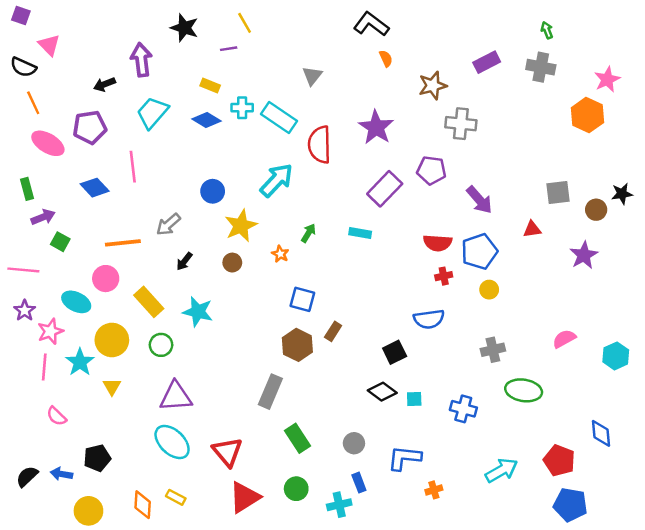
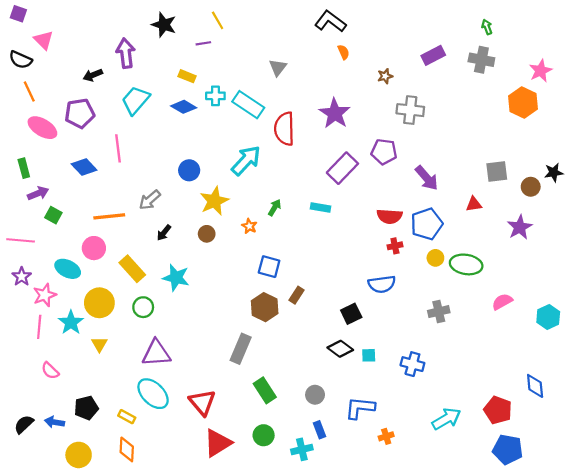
brown star: (433, 86) -> (385, 76), size x0.6
green ellipse: (524, 390) -> (466, 264), moved
yellow rectangle: (176, 497) -> (127, 417), moved

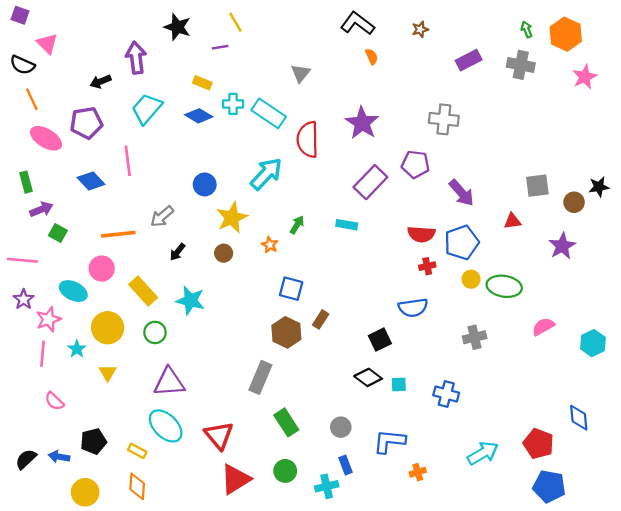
brown star: (385, 76) -> (420, 29), moved
orange hexagon: (523, 102) -> (566, 34), moved
cyan star: (71, 322) -> (77, 349), size x0.7

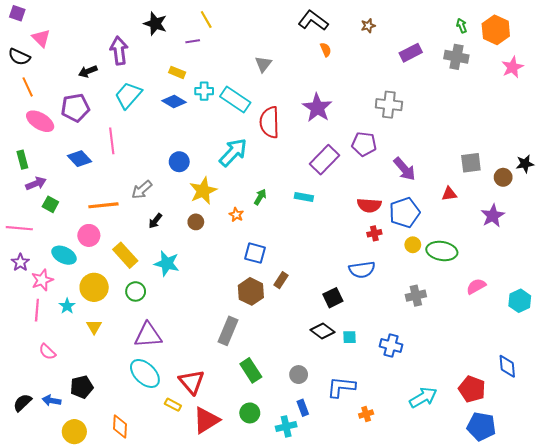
yellow rectangle: (137, 451) -> (173, 405), moved

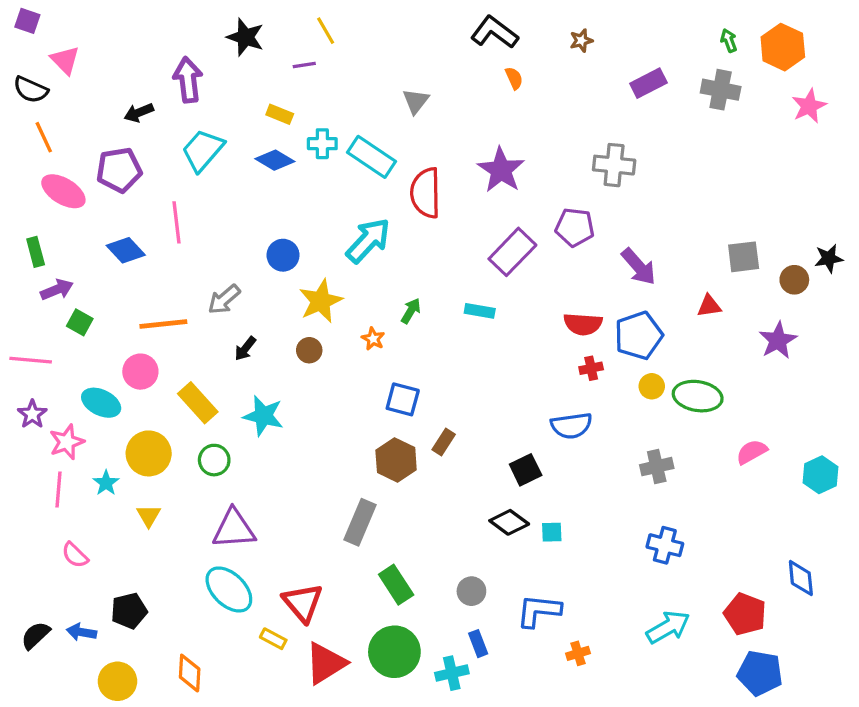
blue cross: (391, 345) -> (665, 545), moved
green circle: (250, 413) -> (394, 652), size x1.6

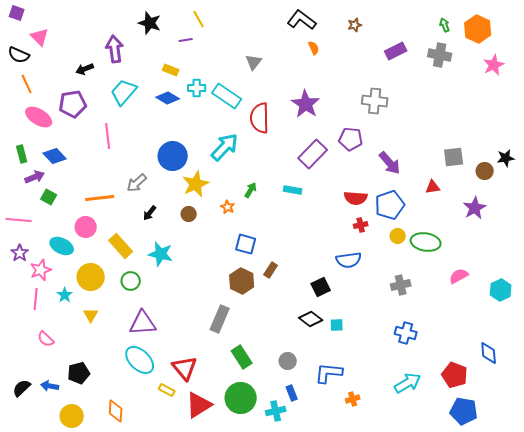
blue diamond: (126, 250) -> (55, 156), moved
blue circle: (283, 255) -> (173, 156), size x1.5

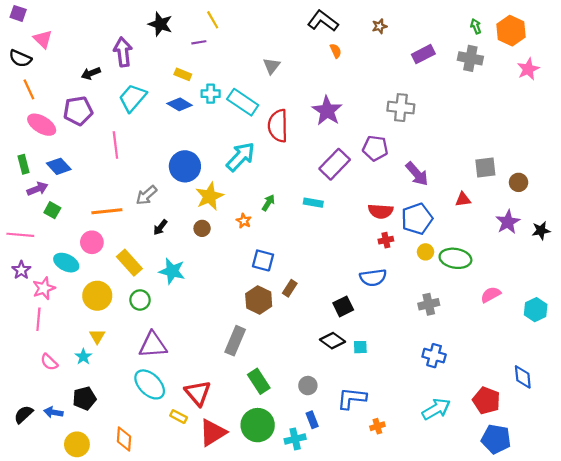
black star: (506, 158) -> (541, 230), moved
cyan star: (65, 295) -> (83, 357), moved

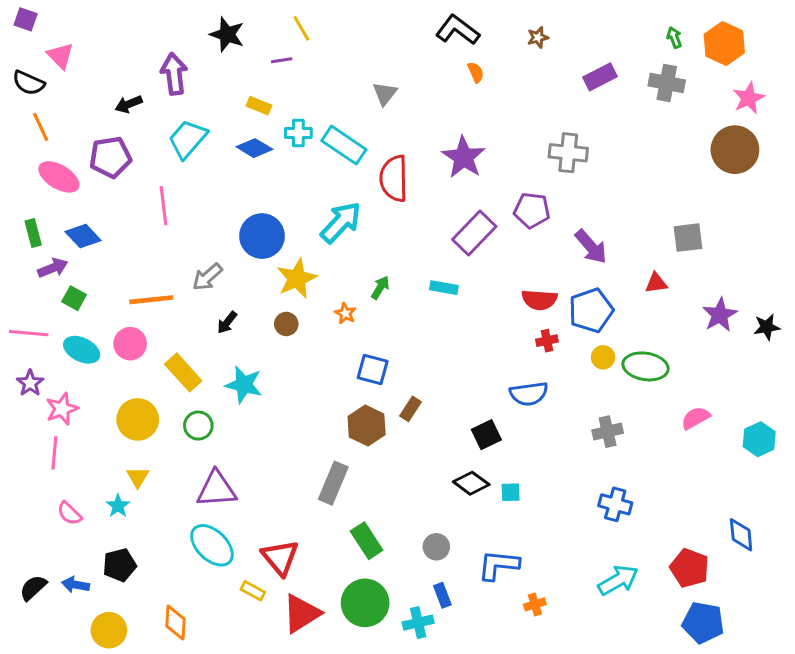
brown circle: (519, 182) -> (735, 150), moved, size x1.8
cyan ellipse: (66, 263) -> (82, 350), moved

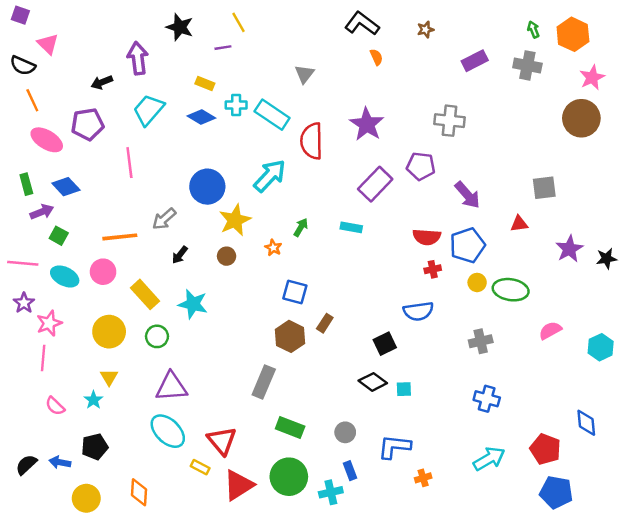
green rectangle: (367, 541) -> (290, 428), turned -36

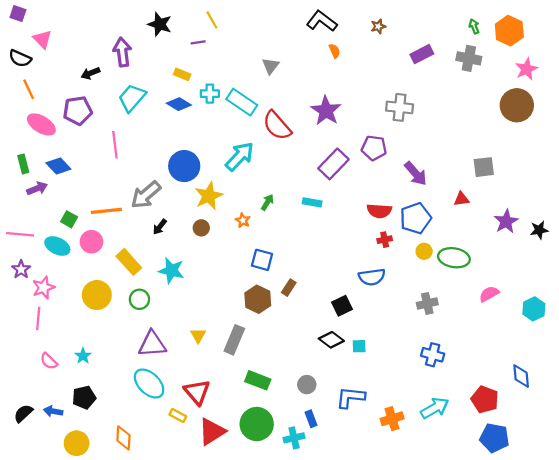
red semicircle: (312, 141) -> (277, 126), turned -40
gray arrow: (164, 219) -> (146, 195), size x1.4
green square: (59, 236) -> (69, 219), moved
yellow triangle: (109, 377) -> (198, 336), moved
orange cross: (423, 478) -> (392, 419), moved, size x1.5

